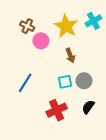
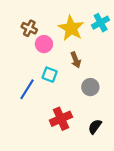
cyan square: (65, 82) -> (50, 75), moved, turned 32
black semicircle: (88, 107) -> (95, 127), moved

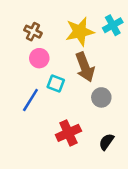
yellow star: (71, 28) -> (80, 32), turned 30
pink circle: (44, 44) -> (39, 58), moved
brown arrow: (76, 60) -> (85, 67), size x1.6

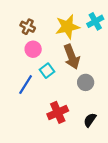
cyan square: (56, 83) -> (47, 71), turned 32

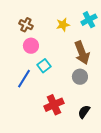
yellow star: (67, 27) -> (63, 25), size x0.6
brown arrow: (72, 57) -> (82, 53), moved

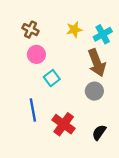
cyan cross: (89, 20) -> (103, 34), moved
blue line: (24, 79) -> (33, 110), moved, turned -42
red cross: (54, 105) -> (64, 124), turned -30

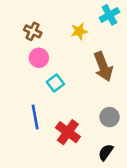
cyan cross: (103, 34) -> (109, 15), moved
gray circle: (94, 91) -> (109, 117), moved
black semicircle: (99, 132) -> (106, 152), moved

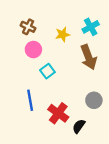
cyan cross: (109, 15) -> (91, 27), moved
yellow star: (79, 31) -> (63, 34), moved
black semicircle: (106, 152) -> (79, 126), moved

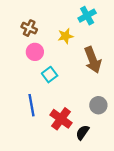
cyan cross: (91, 27) -> (87, 16), moved

